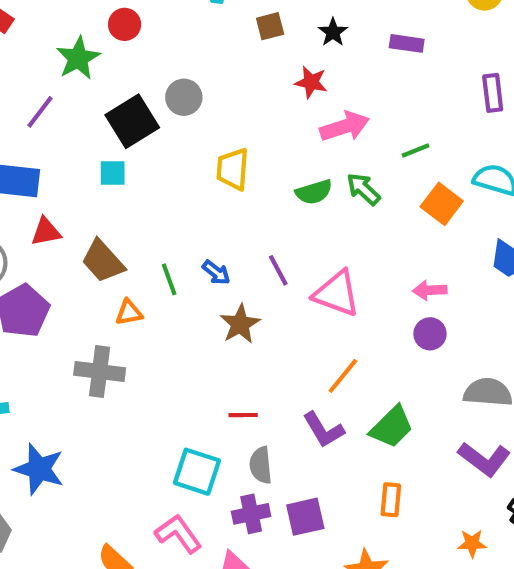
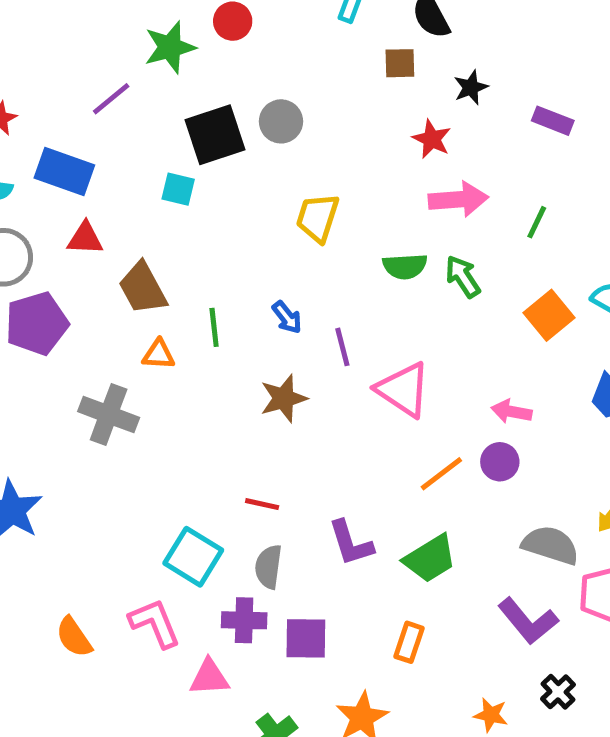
green line: (416, 151) -> (537, 222), moved, turned -56
blue arrow: (216, 272) -> (287, 317), moved
orange line: (343, 376) -> (441, 474), moved

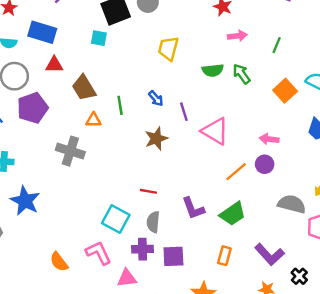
pink arrow: (458, 199) -> (237, 36), size x0.7
purple L-shape: (528, 621) -> (269, 254), moved

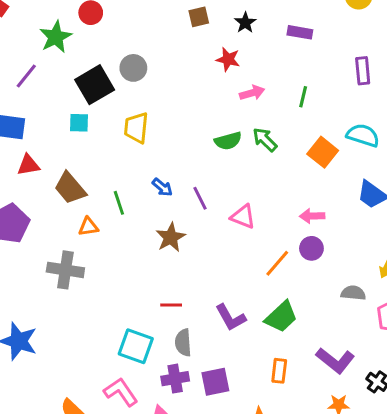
yellow trapezoid: (168, 48) -> (136, 128), moved
pink triangle: (215, 131) -> (243, 217), size x0.7
gray semicircle: (292, 204) -> (353, 293), size x0.7

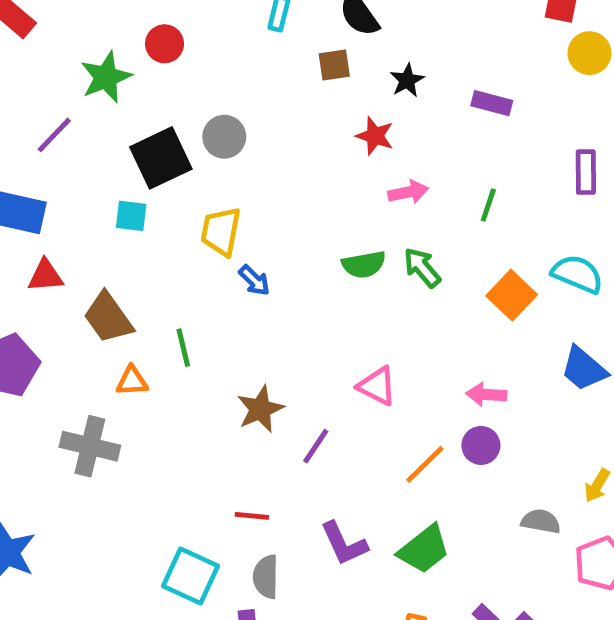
blue arrow: (162, 187) -> (254, 280), moved
purple line: (200, 198) -> (316, 446), moved, turned 55

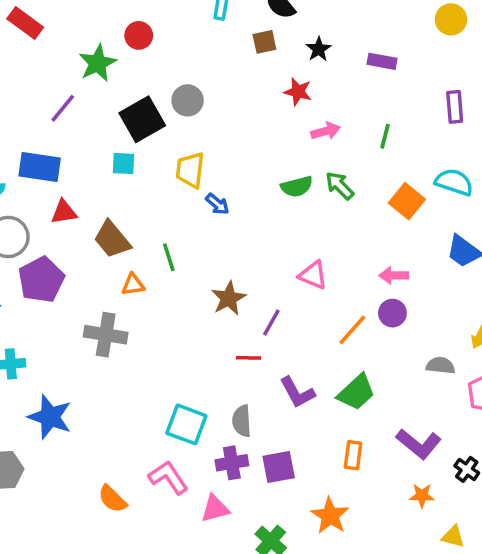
red line: (252, 516) -> (249, 358), moved

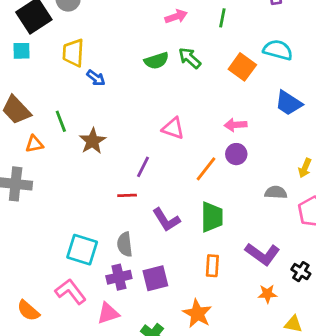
brown star: (229, 298) -> (92, 141), moved
green trapezoid: (356, 392) -> (212, 217), turned -44

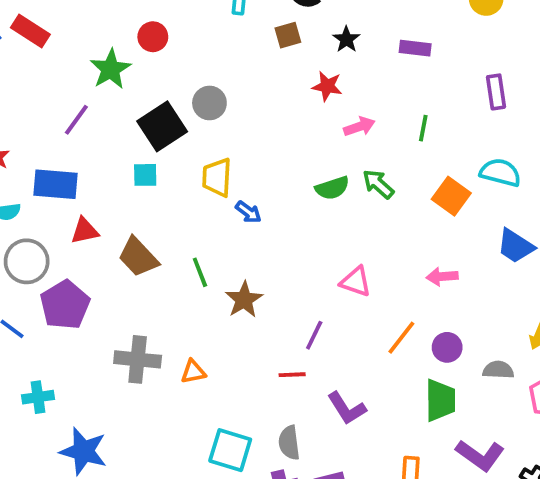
orange triangle: (34, 144) -> (193, 372), moved
purple circle: (236, 154) -> (447, 347), moved
green trapezoid: (212, 217) -> (440, 400), moved

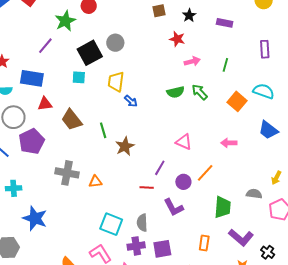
purple circle: (447, 347) -> (183, 182), moved

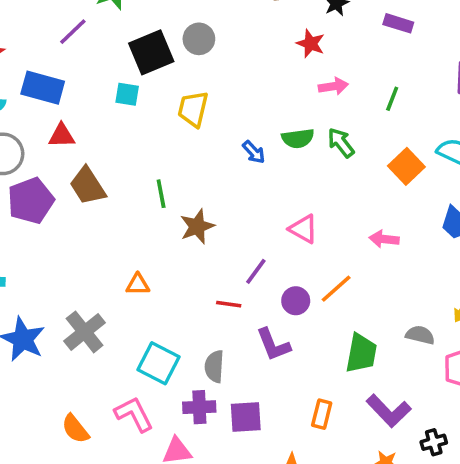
blue arrow: (131, 101) -> (254, 152), moved
brown trapezoid: (72, 120) -> (88, 186), moved
gray cross: (67, 173) -> (85, 332), moved, turned 35
black cross: (268, 252) -> (434, 442), turned 32

